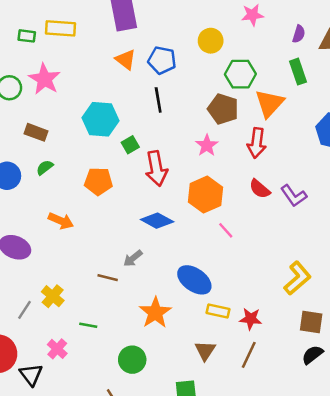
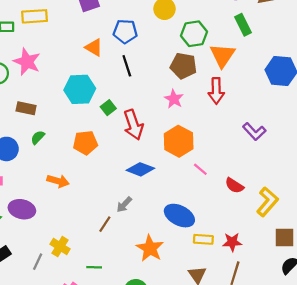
orange triangle: (126, 60) -> (94, 47), moved
red semicircle: (260, 189) -> (234, 186), moved
brown line: (108, 278) -> (105, 224), turned -63

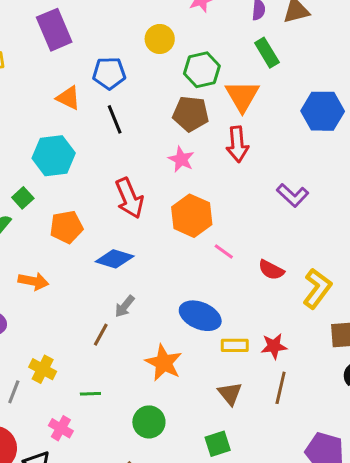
green square: (108, 108) -> (23, 198), moved
blue diamond: (140, 169) -> (115, 259), moved

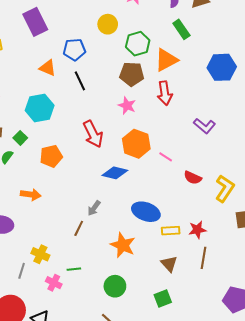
orange triangle: (242, 96) -> (166, 60), turned 35
pink line: (224, 251) -> (166, 157), moved
blue diamond: (115, 259) -> (115, 173), moved
pink cross: (61, 428) -> (54, 283), moved

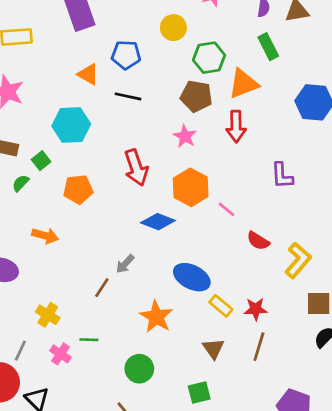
black line: (80, 81) -> (128, 96), turned -60
purple L-shape: (204, 126) -> (282, 176), turned 40
yellow rectangle: (171, 231) -> (221, 306), turned 36
gray line: (22, 271) -> (20, 351), moved

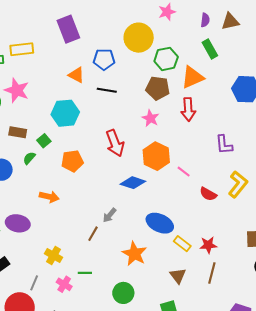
yellow circle: (173, 28) -> (139, 38), size x1.5
yellow L-shape: (298, 260) -> (238, 184), moved

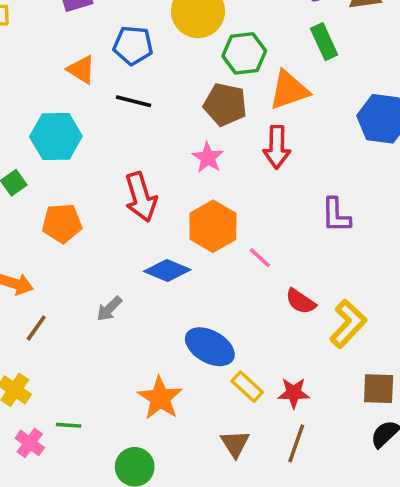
yellow L-shape: (238, 184) -> (348, 324), moved
gray arrow: (110, 215) -> (109, 309), moved
brown line: (93, 234) -> (36, 328), moved

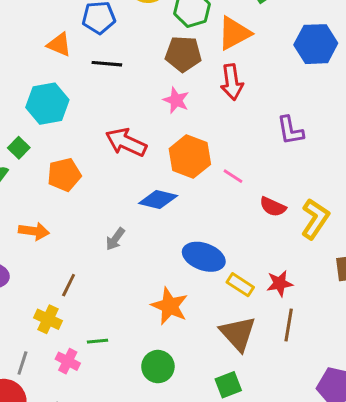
red arrow: (141, 197) -> (126, 142), turned 141
brown line: (36, 328) -> (69, 285), moved
brown triangle: (235, 444) -> (238, 334), size x1.5

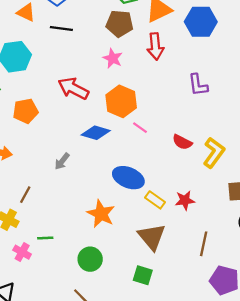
blue hexagon: (316, 44) -> (201, 22), moved
pink line: (233, 176) -> (140, 128), moved
brown line: (289, 325) -> (204, 244), moved
green square: (228, 385) -> (143, 275), turned 36

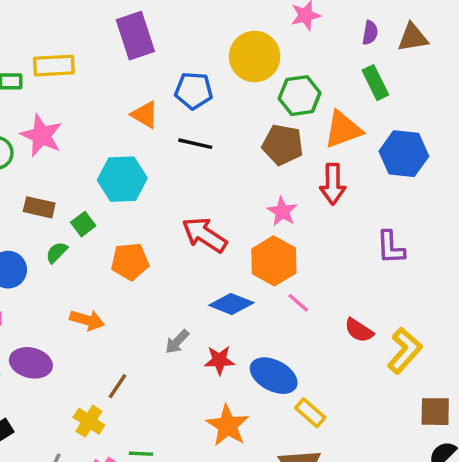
pink star: (113, 58) -> (282, 211), moved
red star: (185, 200) -> (219, 360), moved

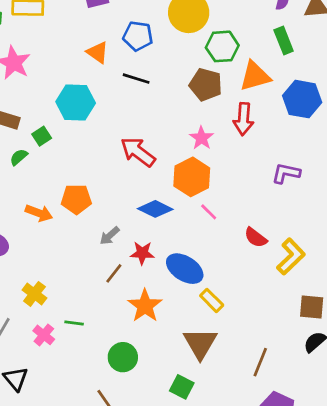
purple L-shape: (391, 247) -> (286, 173), turned 100
orange pentagon: (130, 262) -> (76, 199), moved
brown line: (117, 386) -> (114, 273), moved

